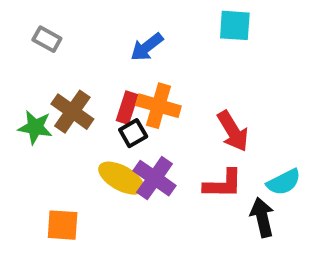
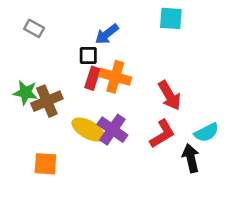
brown cross: (72, 112) -> (47, 101), moved, turned 32
black square: (133, 133) -> (88, 55), moved, turned 30
red L-shape: (223, 184) -> (162, 134), turned -32

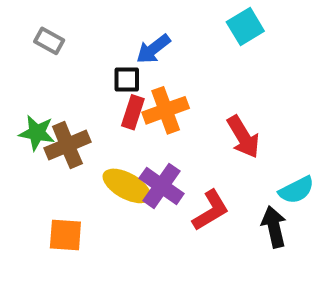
cyan square: (171, 18) -> (245, 26), turned -35
orange cross: (115, 77) -> (166, 110), turned -36
red L-shape: (162, 134) -> (211, 210), moved

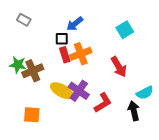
cyan square: (245, 26) -> (125, 30), moved
red rectangle: (133, 112) -> (65, 55), turned -35

